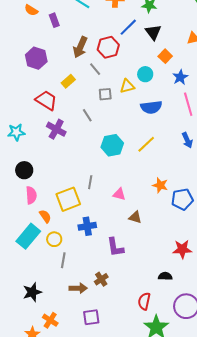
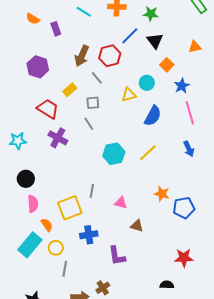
gray square: (105, 94) -> (93, 103), moved
blue semicircle: (151, 107) -> (153, 116), turned -55

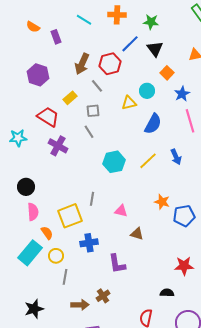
cyan star: (18, 141) -> (18, 138), moved
blue arrow: (189, 149) -> (176, 157), moved

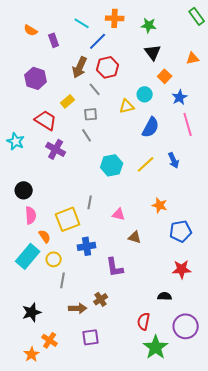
blue line: (130, 44) -> (98, 41), moved
cyan star: (18, 138) -> (16, 141), turned 30
blue pentagon: (184, 216) -> (181, 231), moved

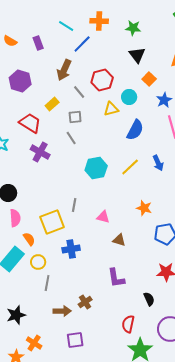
orange semicircle: (31, 30) -> (10, 41), moved
red hexagon: (108, 67) -> (102, 80), moved
purple L-shape: (115, 267) -> (116, 278), moved
black semicircle: (165, 296) -> (149, 299), turned 64

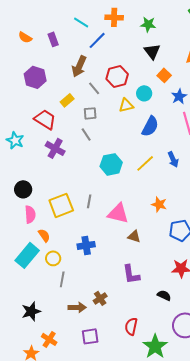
pink triangle: (103, 217) -> (118, 213), size x1.6
yellow square: (52, 222) -> (61, 205), moved
black semicircle: (149, 299) -> (164, 295), turned -40
red semicircle: (128, 324) -> (131, 326), moved

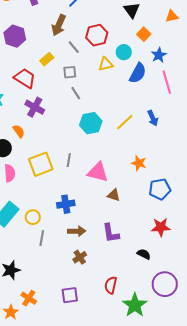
blue semicircle: (150, 126) -> (138, 73), moved
gray line: (86, 134) -> (76, 93), moved
orange semicircle: (44, 235) -> (19, 131), moved
brown arrow: (77, 307) -> (77, 231), moved

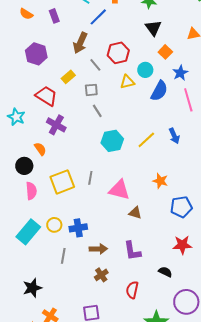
blue cross: (66, 204) -> (78, 228), moved
yellow circle: (33, 217) -> (54, 225), moved
red semicircle: (111, 285) -> (132, 290), moved

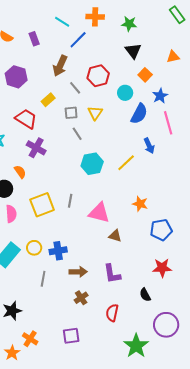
yellow triangle: (127, 82) -> (95, 113), moved, turned -42
blue arrow: (174, 136) -> (149, 146), moved
black semicircle: (165, 272) -> (145, 295), turned -144

